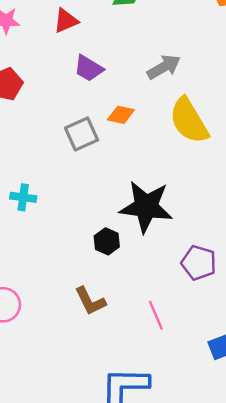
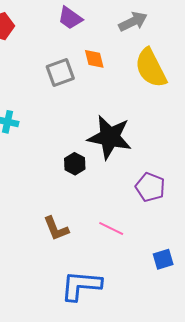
orange diamond: (121, 115) -> (94, 59), turned 60
brown L-shape: (90, 301) -> (56, 229), moved
pink line: (156, 315) -> (111, 229), turned -45

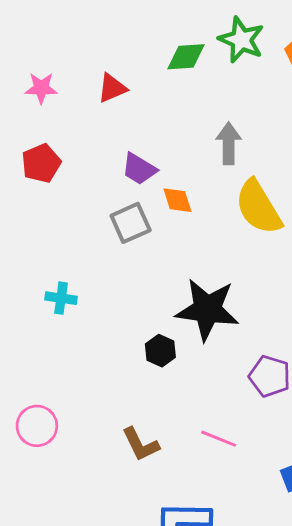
purple trapezoid: (70, 18) -> (139, 169), moved
gray arrow: (133, 22) -> (229, 143), turned -60

